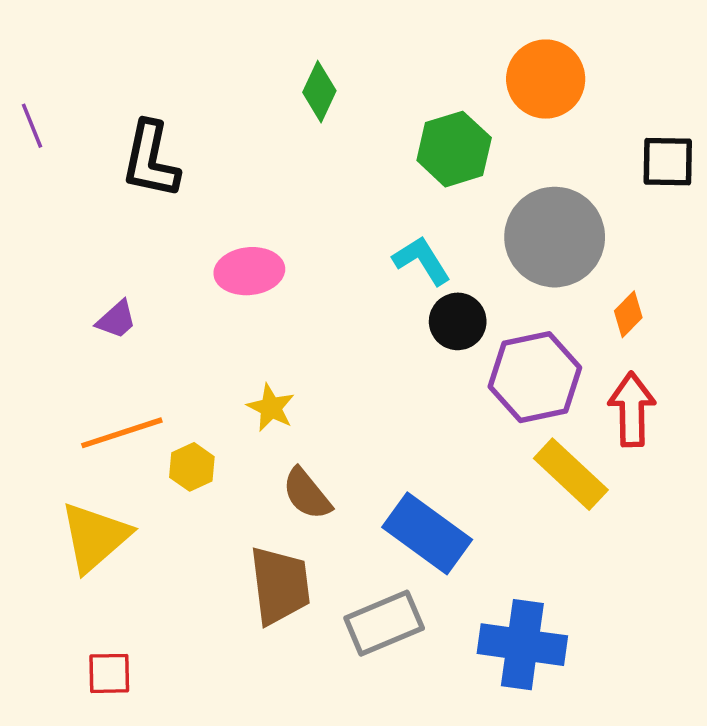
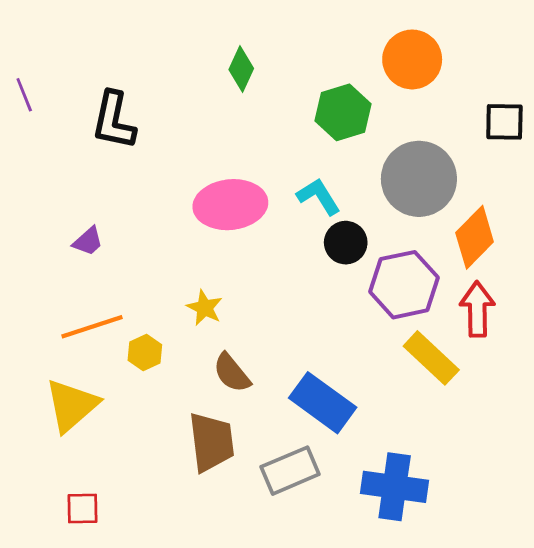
pink ellipse: (249, 271) -> (230, 205), moved, size x1.4
orange diamond: (628, 314) -> (475, 237), size x1.8

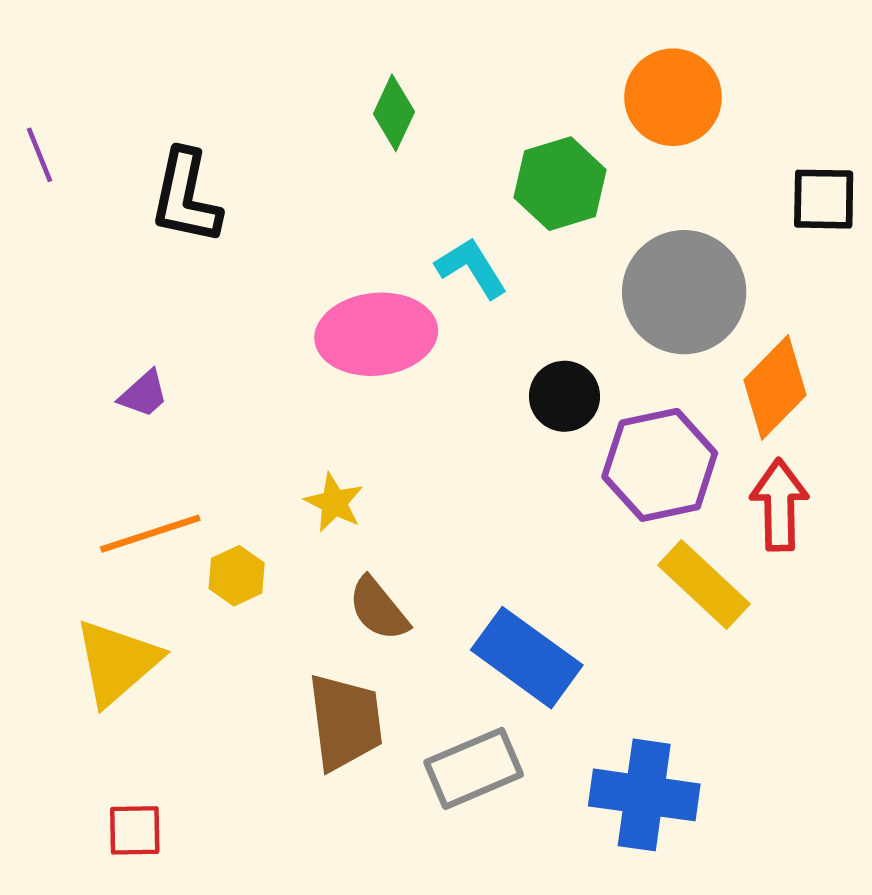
cyan L-shape: (319, 196) -> (471, 268), moved

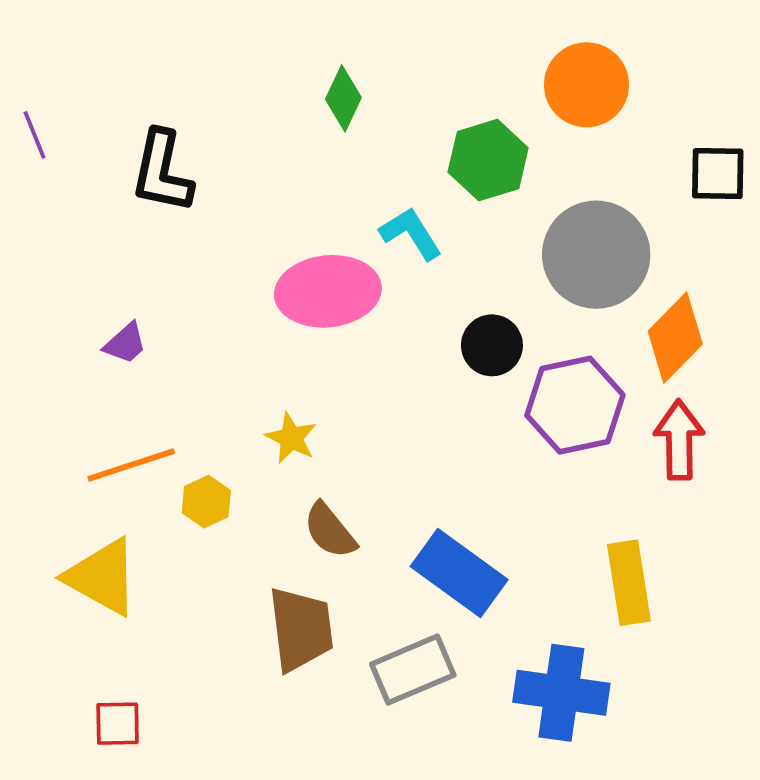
yellow rectangle: (704, 585) -> (629, 583), moved, turned 38
yellow triangle: (117, 662) -> (102, 577), turned -50

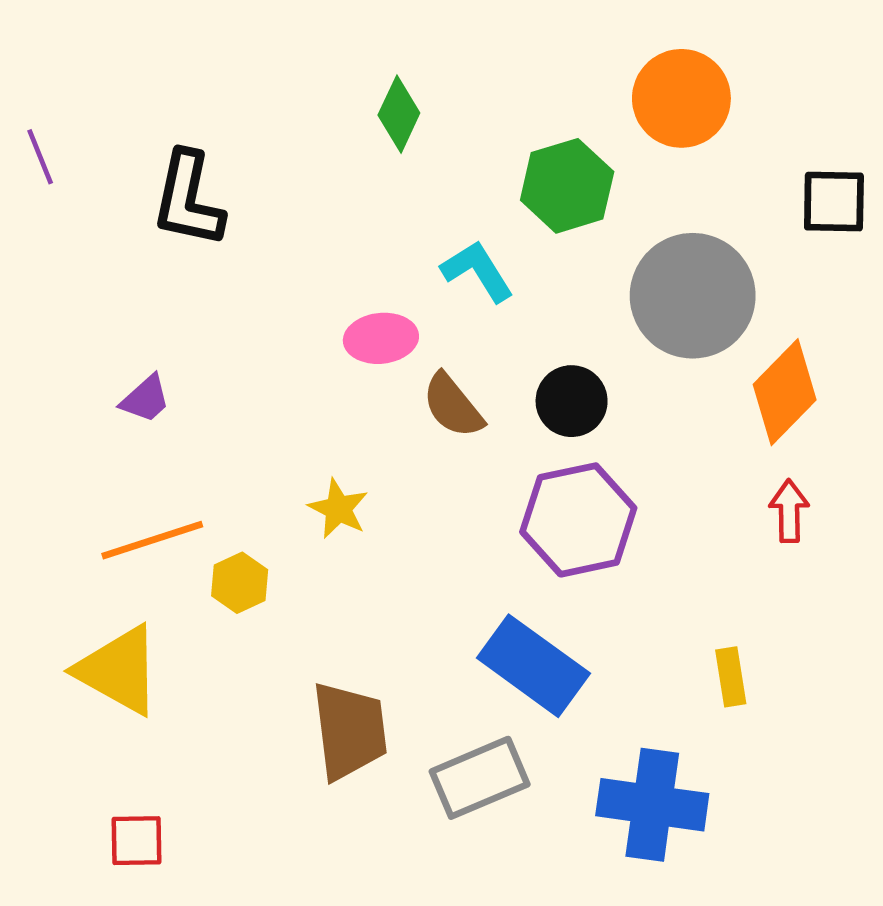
pink ellipse: (328, 291) -> (381, 338), size x0.6
purple hexagon: (575, 405) -> (578, 520), moved
red arrow: (679, 440) -> (789, 511), size x0.7
brown semicircle: (330, 531) -> (453, 406), moved
yellow rectangle: (629, 583) -> (731, 677), size x0.6

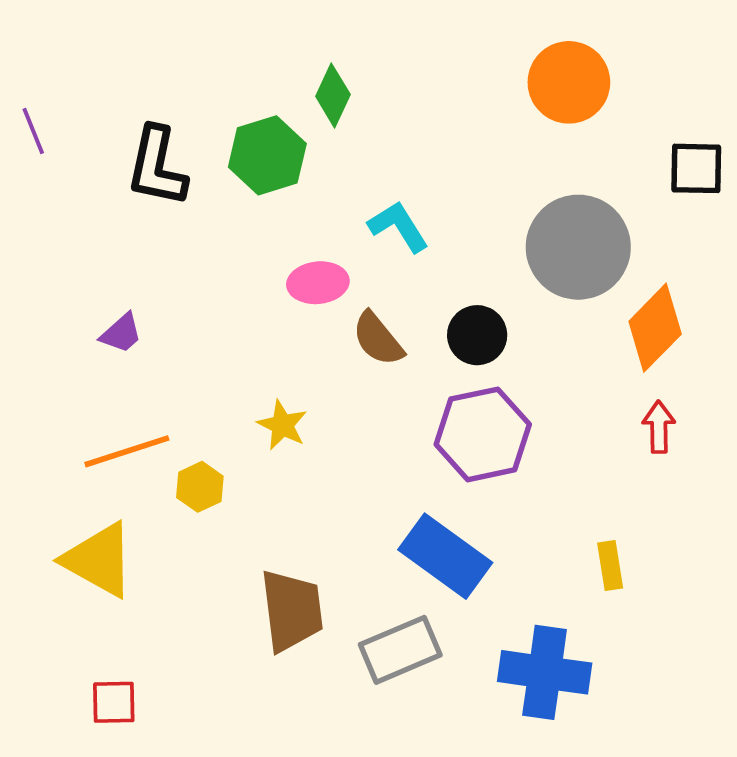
green hexagon: (567, 186) -> (267, 155), moved

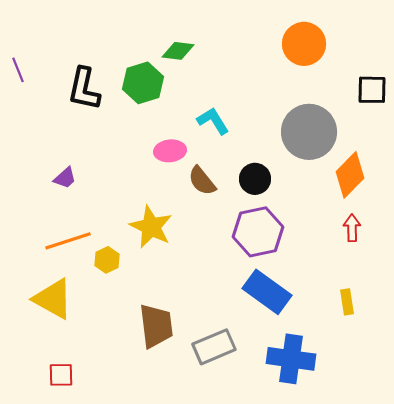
green diamond: (333, 95) -> (178, 51), turned 72
yellow star: (282, 425) -> (151, 227), size x1.6
blue rectangle: (445, 556) -> (267, 292), moved
yellow rectangle: (610, 566) -> (347, 302), moved

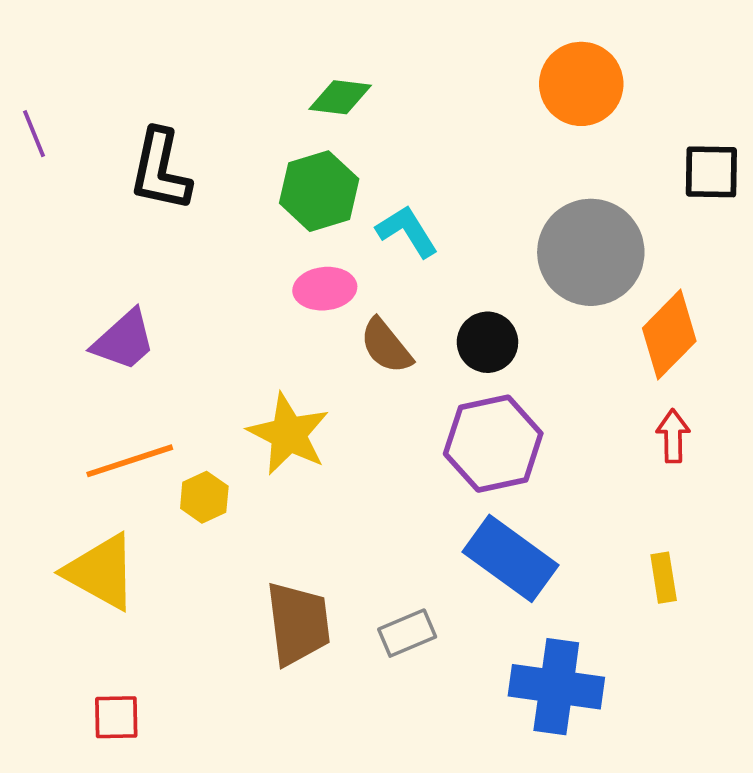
green hexagon: (143, 83) -> (319, 191), moved
purple trapezoid: (65, 178) -> (124, 340), size x1.5
gray rectangle: (214, 347) -> (407, 633), moved, size x0.7

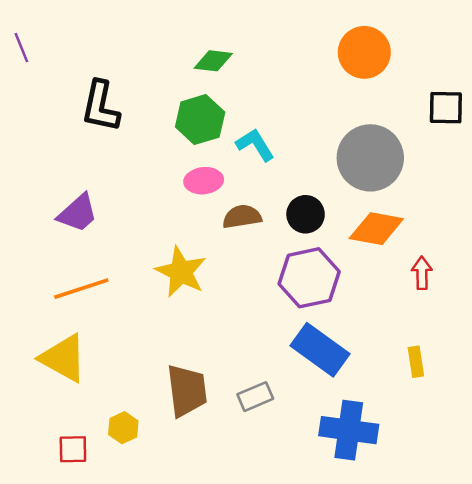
purple line: (34, 134) -> (21, 48), moved
orange diamond: (669, 335) -> (376, 229), moved, turned 56
brown semicircle: (386, 346) -> (242, 217), turned 120
yellow hexagon: (204, 497) -> (123, 428), moved

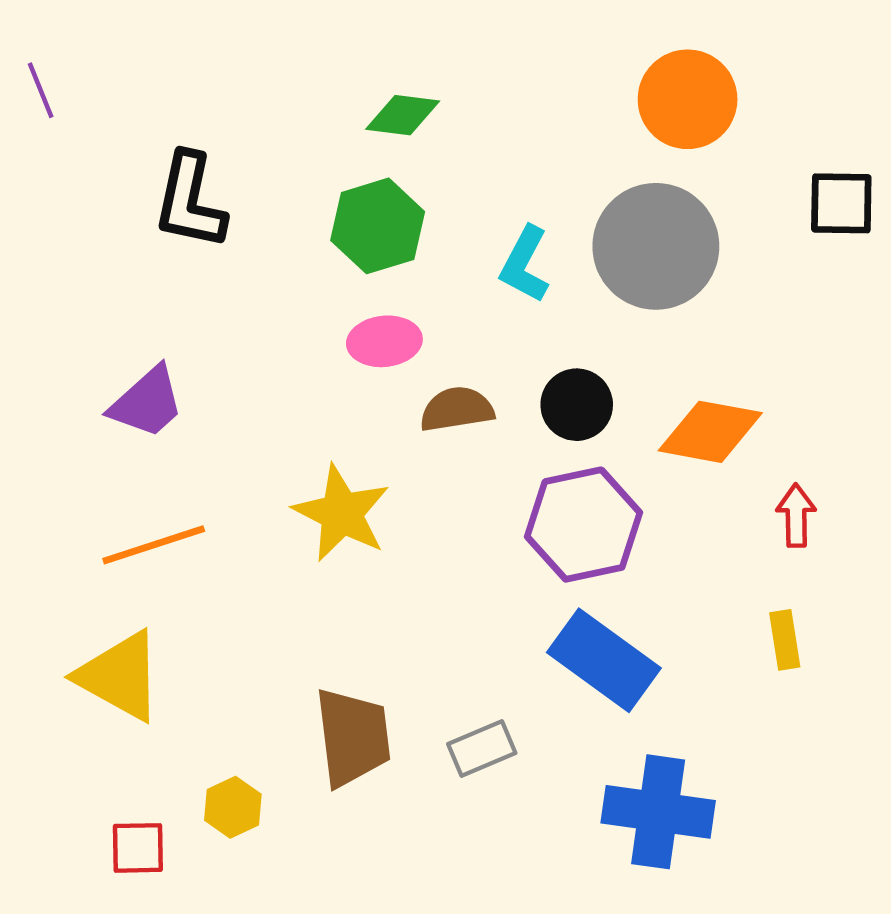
cyan L-shape: (255, 145) -> (525, 264), moved, turned -120
gray circle: (370, 158) -> (656, 246), moved
yellow rectangle: (416, 362) -> (785, 640), moved

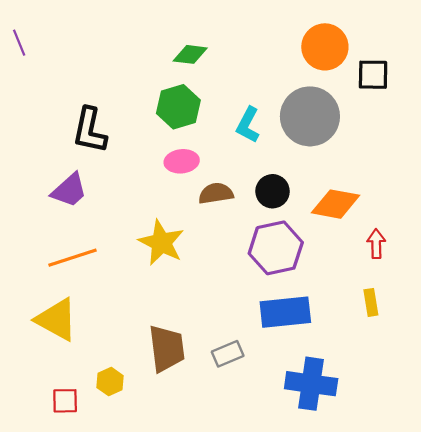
black L-shape: (190, 201) -> (90, 130), moved
black square: (841, 203) -> (373, 75), moved
blue rectangle: (604, 660) -> (285, 312), turned -42

